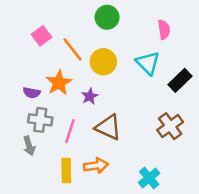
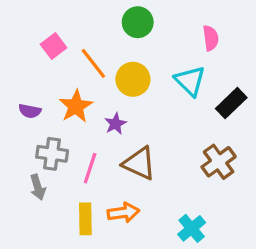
purple semicircle: (32, 93) -> (30, 111), moved

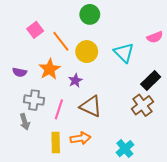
pink semicircle: (211, 38) -> (155, 37), moved, turned 77
black rectangle: (231, 103) -> (151, 80), moved

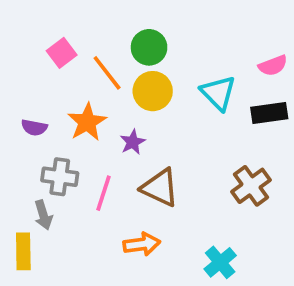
green circle: (90, 14) -> (149, 47), moved
black rectangle: (151, 80) -> (269, 113), moved, turned 36
yellow rectangle: (56, 142) -> (23, 251), moved

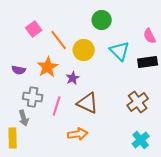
green circle: (149, 47) -> (102, 20), moved
pink semicircle: (273, 66) -> (150, 36), turned 84
cyan cross: (220, 262) -> (141, 140), moved

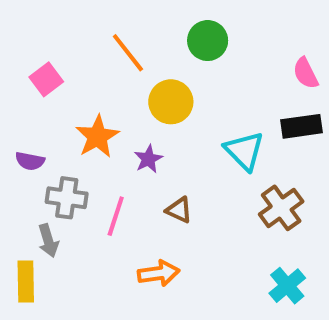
pink square: (34, 29) -> (46, 79), moved
orange line: (59, 40) -> (128, 53), moved
cyan triangle: (120, 51) -> (244, 151), moved
purple semicircle: (19, 70) -> (30, 161), moved
brown triangle: (88, 103) -> (179, 210), size x0.6

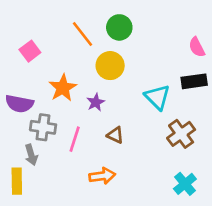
green circle: (208, 41) -> (119, 27), moved
purple semicircle: (30, 161) -> (19, 104), size x1.5

